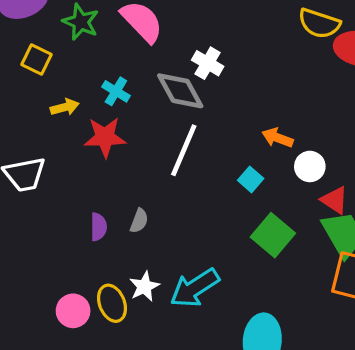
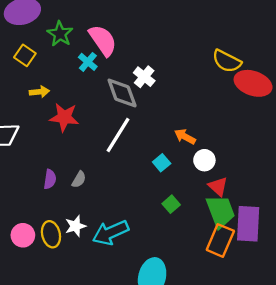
cyan cross: (116, 91) -> (88, 62), moved
green square: (273, 235) -> (171, 204), size x0.6

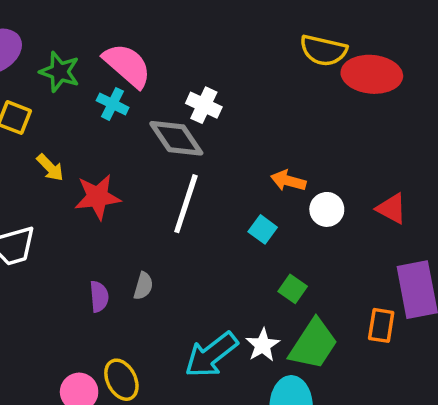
yellow arrow: (39, 92) -> (50, 168), turned 66
red triangle: (218, 186) -> (392, 209), moved
green trapezoid: (221, 211) -> (313, 344), moved, turned 68
white star: (75, 226) -> (263, 345), moved
orange rectangle: (220, 240) -> (381, 325), size x0.7

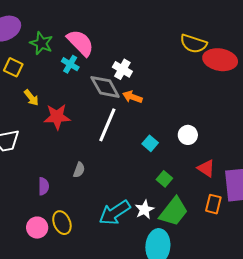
orange arrow: (288, 181) -> (132, 97), moved
red triangle: (392, 209) -> (206, 168), moved
purple semicircle: (99, 297) -> (44, 186), moved

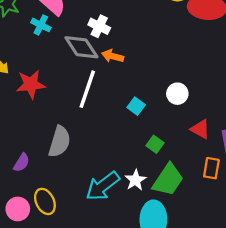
gray semicircle: (79, 170) -> (60, 142), size x1.8
purple semicircle: (44, 186) -> (22, 163), turned 36

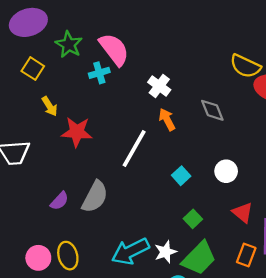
cyan cross: (41, 25) -> (99, 73), turned 36
gray diamond: (81, 47) -> (212, 110), moved, size x0.7
orange arrow: (113, 56) -> (167, 119), turned 35
purple semicircle: (22, 163) -> (59, 201), moved

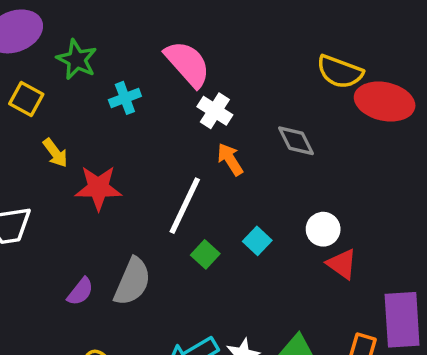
pink semicircle: (114, 49) -> (187, 64), moved
red triangle: (243, 212) -> (342, 264), moved
green square: (193, 219) -> (205, 254), moved

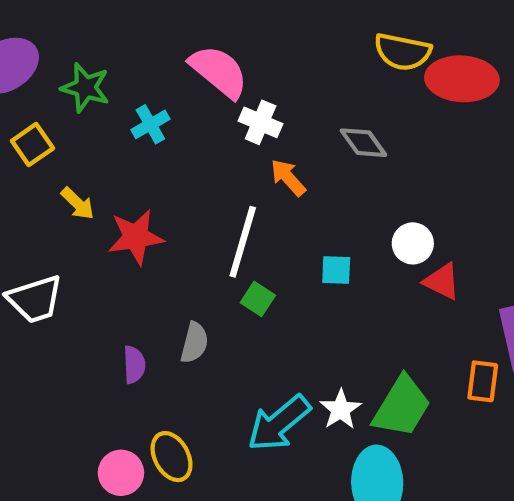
yellow square: (26, 99) -> (32, 145), turned 36
cyan square: (257, 241) -> (336, 270), turned -32
green square: (205, 254) -> (258, 299), moved
gray semicircle: (132, 282) -> (194, 343), size x0.7
purple semicircle: (80, 292) -> (134, 365), turned -32

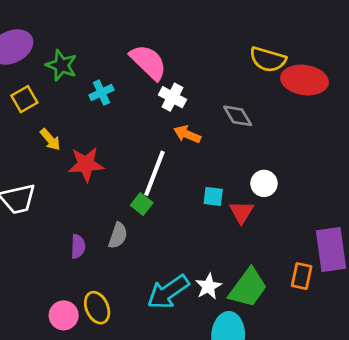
orange arrow: (288, 178) -> (187, 134), turned -30
red triangle: (442, 281) -> (241, 212), moved, turned 30
green square: (258, 299) -> (142, 204), moved

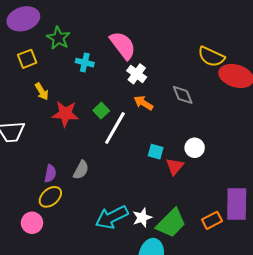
cyan cross: (101, 93) -> (85, 63), turned 30
green square: (142, 204) -> (101, 111), moved
orange rectangle: (302, 276) -> (212, 220), turned 42
yellow ellipse: (97, 308) -> (50, 197), moved, turned 65

